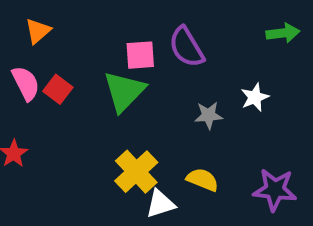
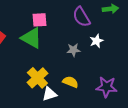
purple semicircle: (186, 47) -> (81, 17), moved
green triangle: (124, 91) -> (31, 38), turned -45

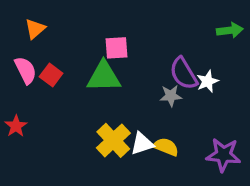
purple semicircle: (81, 17) -> (184, 73), moved
green triangle: (31, 38) -> (104, 77), turned -30
white triangle: (49, 94) -> (142, 144), moved

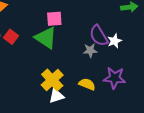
green triangle: (104, 77) -> (46, 38), turned 35
white triangle: (142, 144) -> (56, 96), moved
purple star: (223, 155) -> (115, 78), moved

